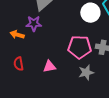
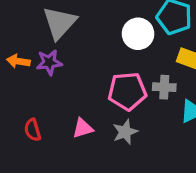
orange arrow: (17, 35) -> (18, 61), moved
gray star: (86, 72) -> (125, 132), moved

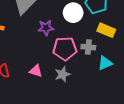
purple star: (49, 62) -> (46, 28), moved
pink triangle: (83, 128) -> (36, 71), turned 32

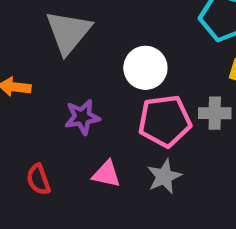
white circle: (73, 13) -> (145, 68), moved
purple star: (46, 28) -> (82, 117), moved

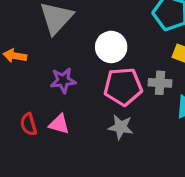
pink triangle: (106, 174) -> (59, 124), moved
gray star: (164, 176) -> (121, 127), turned 30

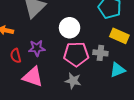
red semicircle: (29, 124) -> (16, 56), moved
pink triangle: (59, 124) -> (33, 77), size x1.5

